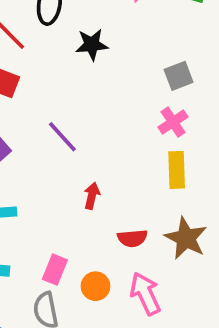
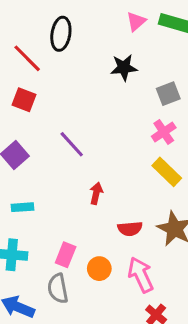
black star: (92, 45) -> (124, 68), moved
yellow rectangle: (177, 170) -> (167, 172), turned -44

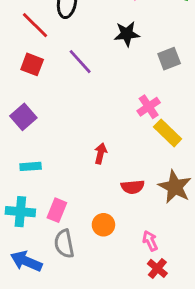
pink cross: (164, 132) -> (149, 107), moved
purple line: (72, 144) -> (80, 62), moved
pink rectangle: (66, 255) -> (57, 210), moved
pink arrow: (141, 275) -> (150, 241), moved, size x0.6

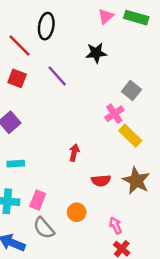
gray square: (169, 59) -> (131, 91), moved, turned -30
gray semicircle: (64, 244) -> (44, 228), turned -30

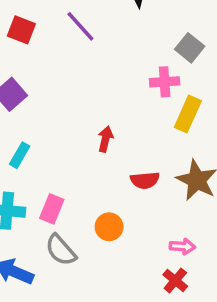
pink cross: (114, 114) -> (165, 82), turned 30
yellow rectangle: (130, 136) -> (188, 114), turned 70
cyan rectangle: (16, 164) -> (20, 155), turned -56
pink arrow: (116, 226) -> (182, 246), moved, turned 119

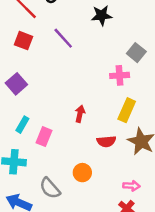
yellow rectangle: (188, 114) -> (127, 110), moved
pink rectangle: (52, 209) -> (44, 137), moved

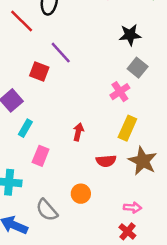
black star: (102, 15) -> (130, 35), moved
red square: (24, 41) -> (39, 71), moved
pink cross: (120, 75) -> (120, 92), turned -30
cyan rectangle: (22, 125) -> (25, 128), moved

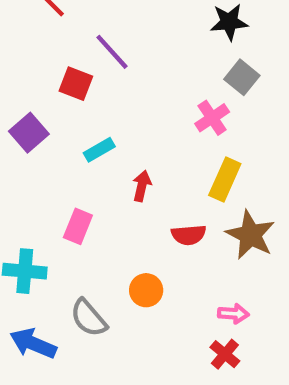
cyan rectangle: (25, 128) -> (99, 150), moved, turned 30

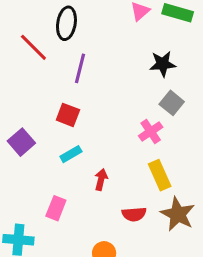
purple line: (112, 52) -> (80, 68), moved, turned 56
red square: (76, 84) -> (68, 115), moved
yellow rectangle: (225, 180) -> (160, 175), turned -48

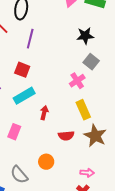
cyan rectangle: (71, 154) -> (24, 96), size x1.5

